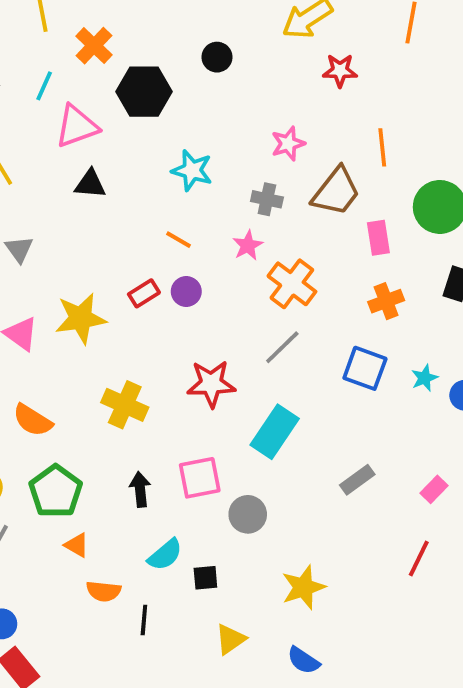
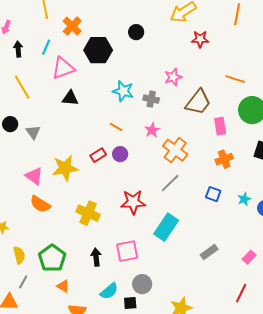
orange line: (382, 147) -> (235, 79), moved, turned -66
gray cross: (267, 199) -> (151, 99), moved
blue square: (365, 368) -> (213, 194), size x0.7
orange semicircle: (33, 420) -> (40, 204), moved
gray circle: (248, 514) -> (142, 284), moved

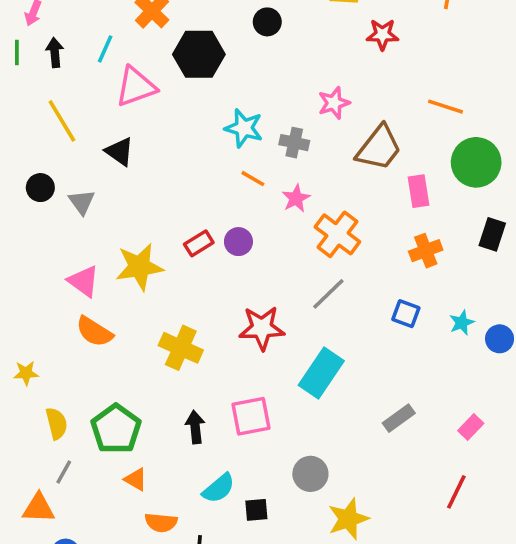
black triangle: (70, 98) -> (120, 152), moved, turned 30
orange line: (116, 127) -> (253, 179), moved
gray circle: (142, 284) -> (310, 474), moved

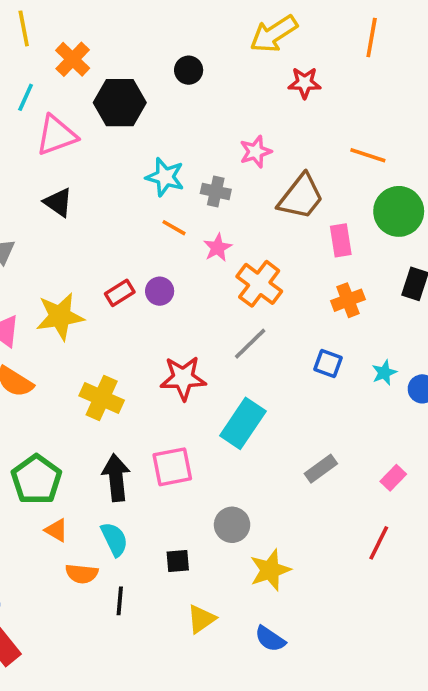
black triangle: (120, 152) -> (58, 202), moved
black arrow: (195, 427) -> (116, 478), size x1.4
cyan semicircle: (219, 488) -> (114, 539), moved, turned -76

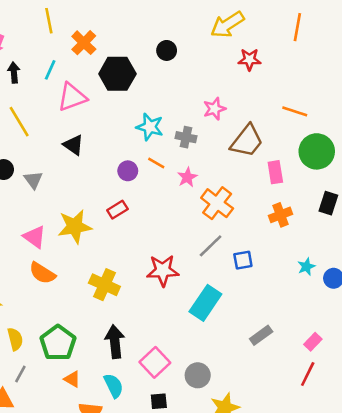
purple circle: (160, 291) -> (128, 171), moved
blue square: (328, 364) -> (243, 260), moved, turned -30
pink square: (172, 467) -> (155, 362), moved, turned -32
red line: (379, 543) -> (308, 374), moved

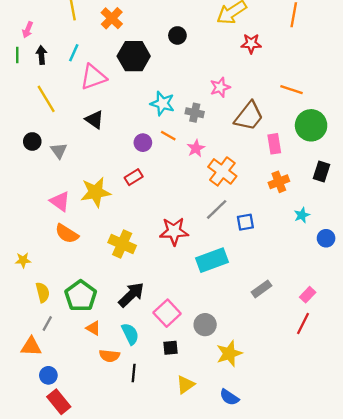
orange cross: (84, 43) -> (112, 18), moved
cyan star: (306, 267) -> (302, 215), moved
cyan rectangle: (205, 303) -> (212, 260), turned 36
black arrow: (115, 342) -> (131, 295), turned 52

